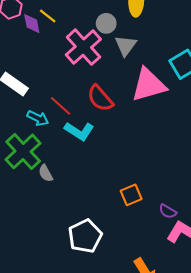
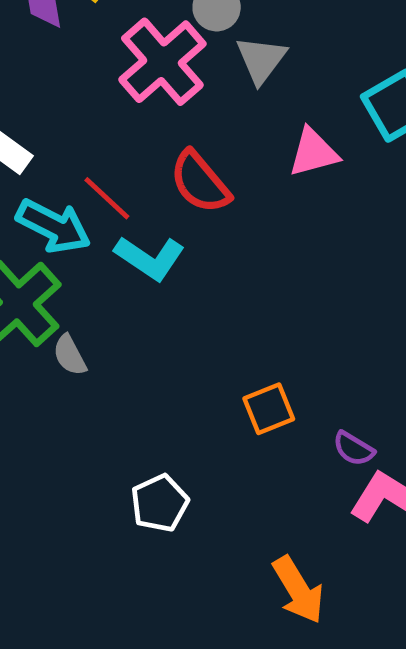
pink triangle: (149, 85) -> (314, 152), size x0.6
cyan arrow: (38, 118) -> (53, 226), size x1.4
white pentagon: (85, 236) -> (160, 503), size x0.7

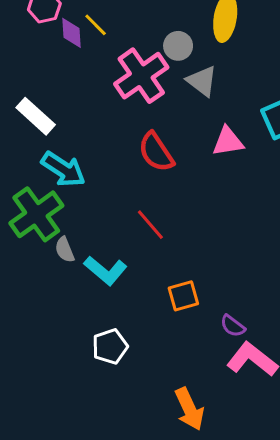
gray triangle: (261, 60) -> (202, 81), turned -36
red line: (107, 198) -> (150, 225), moved
cyan L-shape: (150, 258) -> (106, 271), moved

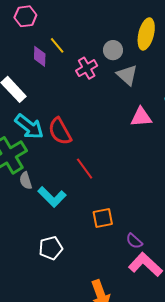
yellow line: (96, 25) -> (57, 45), moved
purple diamond: (72, 33) -> (40, 56), moved
pink cross: (141, 76) -> (87, 68), size x0.6
red semicircle: (156, 152) -> (60, 131), moved

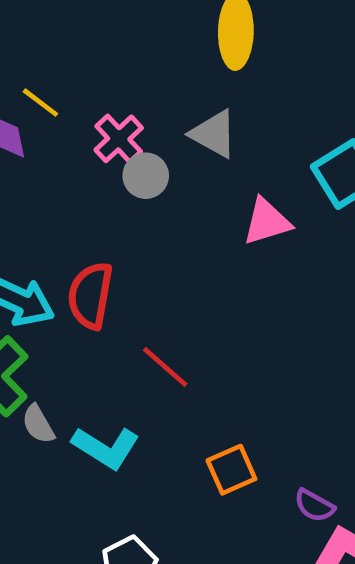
gray circle: (113, 50) -> (146, 176), moved
red semicircle: (60, 131) -> (90, 295), turned 52

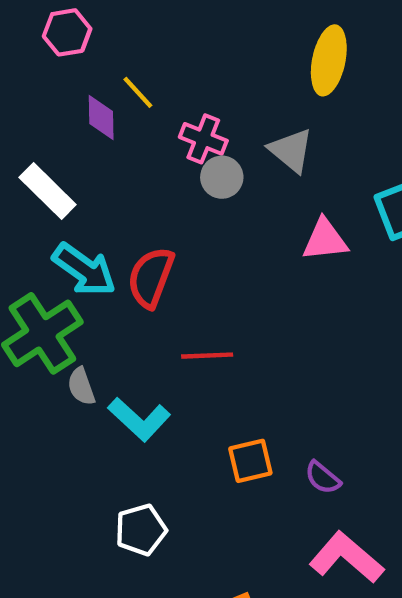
pink cross: (119, 139) -> (203, 139), turned -36
red line: (165, 367) -> (207, 356), turned -54
purple semicircle: (314, 506) -> (323, 478), moved

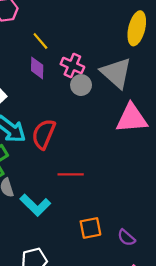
purple diamond: (101, 117) -> (37, 68), moved
gray triangle: (291, 150) -> (116, 73), size x1.4
pink triangle: (325, 240) -> (132, 118), size x1.4

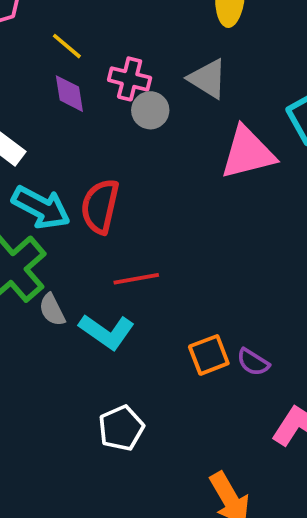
gray triangle: (116, 73) -> (208, 79), size x0.7
red line: (71, 174) -> (136, 279), moved
purple semicircle: (126, 238) -> (253, 362), moved

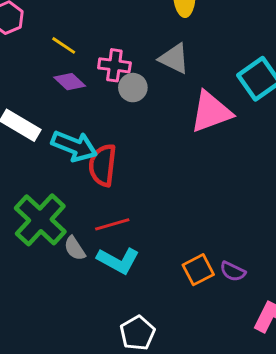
purple diamond: (69, 94) -> (70, 82), turned -32
cyan arrow: (41, 207) -> (74, 146), moved
red line: (136, 279) -> (112, 224), moved

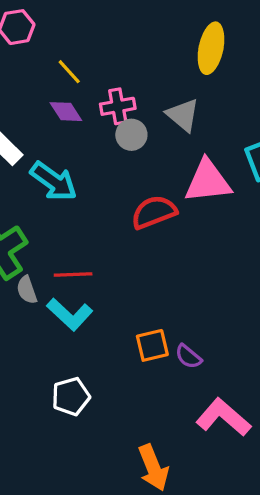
pink cross: (114, 65) -> (118, 106), turned -32
red semicircle: (103, 165) -> (154, 212), moved, turned 48

